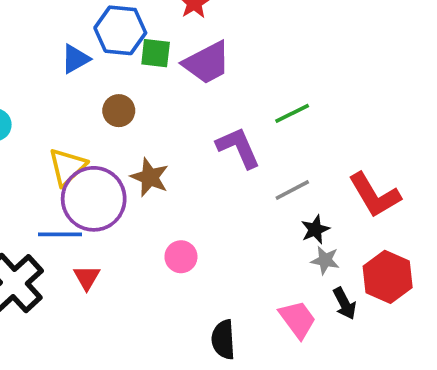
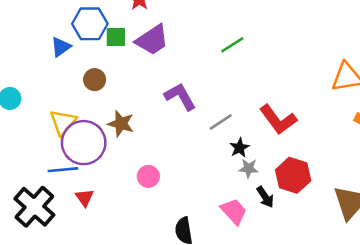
green line: (292, 113) -> (232, 45), moved

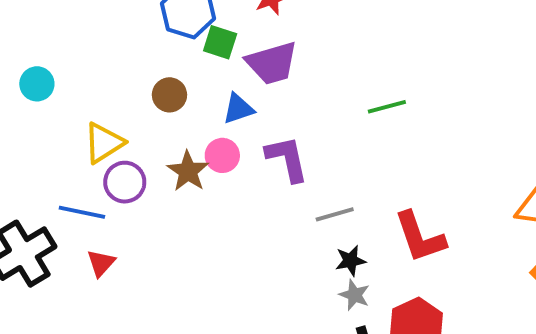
blue triangle: (61, 47) -> (238, 109), moved
purple circle: (84, 143) -> (125, 182), size x0.6
pink circle: (148, 176) -> (222, 155), moved

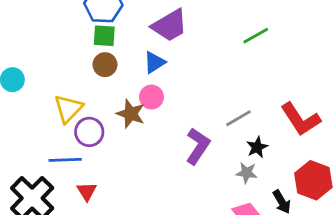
green square: (220, 42) -> (104, 36), moved
purple L-shape: (287, 159) -> (198, 146), moved, turned 60
gray star: (354, 295) -> (247, 173), moved

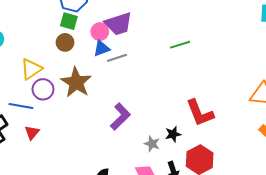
pink circle: (151, 97) -> (100, 32), moved
brown star: (131, 114) -> (76, 82), size x1.4
gray line: (238, 118) -> (117, 58), moved
black star: (257, 147) -> (173, 134), moved

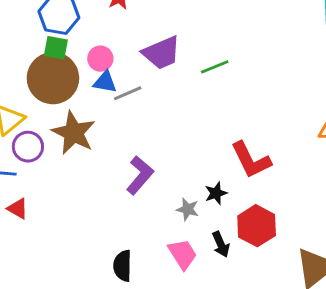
purple trapezoid: (118, 24) -> (162, 53), moved
brown circle: (65, 42) -> (53, 78), size x2.0
blue triangle: (102, 48) -> (105, 82), turned 36
red triangle: (32, 132) -> (18, 209), turned -35

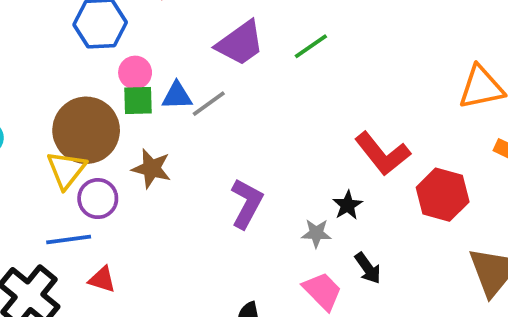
green square: (56, 48) -> (138, 101), moved
pink circle: (100, 59) -> (135, 73), moved
brown circle: (53, 78) -> (86, 130), moved
brown star: (74, 133) -> (151, 168), size x0.7
red hexagon: (257, 226) -> (443, 195), moved

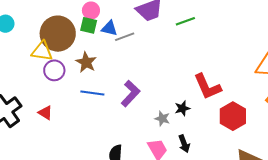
yellow triangle: (66, 170) -> (42, 51), turned 45
blue line: (69, 240) -> (92, 93), moved

